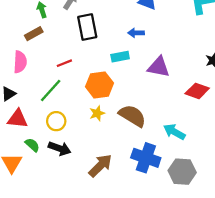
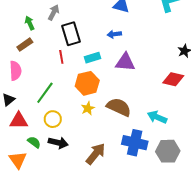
cyan rectangle: (120, 57) -> (93, 58), moved
red line: (64, 63) -> (61, 57), moved, turned -72
purple triangle: (159, 67) -> (125, 62), moved

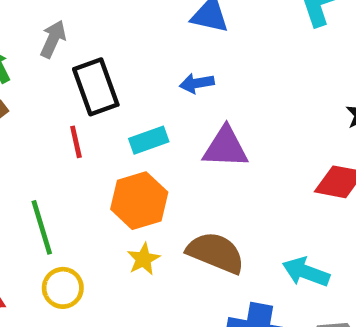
green line: (45, 93) -> (42, 227), turned -50

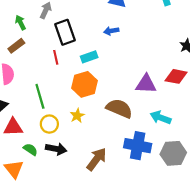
purple triangle: (225, 147) -> (146, 84), moved
yellow star: (143, 259) -> (77, 116), moved

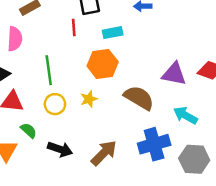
blue cross: (138, 146) -> (154, 144), turned -35
black arrow: (56, 149) -> (60, 149), moved

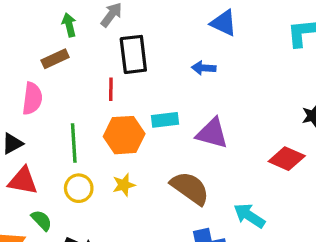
cyan rectangle: (113, 33) -> (165, 120), moved
orange hexagon: (103, 64) -> (124, 135), moved
purple triangle: (174, 74) -> (212, 133), moved

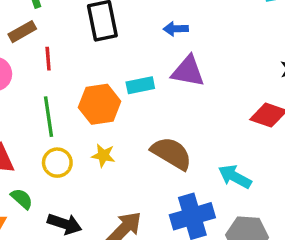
red line: (111, 89) -> (48, 59), moved
purple triangle: (212, 133) -> (188, 71), moved
yellow star: (124, 185) -> (103, 155), turned 30

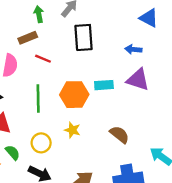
red line: (48, 59) -> (43, 59), turned -70
brown semicircle: (172, 153) -> (119, 135), size x0.7
yellow circle: (57, 163) -> (41, 143), moved

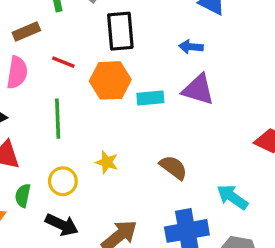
brown rectangle: (28, 38) -> (26, 31), moved
orange hexagon: (74, 95) -> (110, 80), moved
green semicircle: (13, 153) -> (23, 196), turned -126

